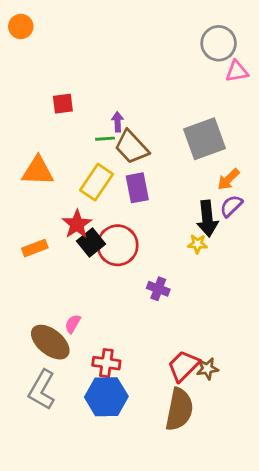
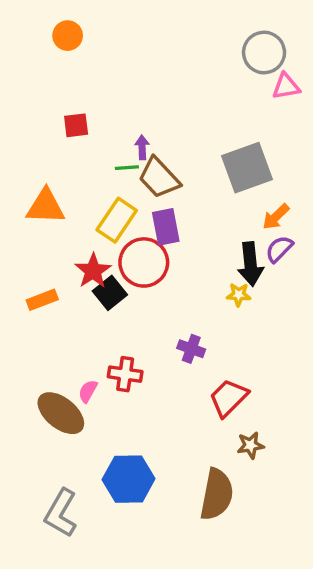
orange circle: (21, 26) -> (68, 36), moved
red circle: (118, 245) -> (144, 262), moved
red cross: (106, 363) -> (125, 374), moved
red trapezoid: (184, 366) -> (228, 398), moved
gray L-shape: (42, 390) -> (61, 513), moved

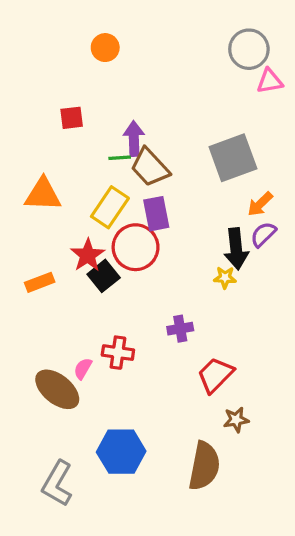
orange circle: (68, 36) -> (105, 48), moved
purple arrow: (142, 147) -> (134, 139), size x1.5
purple cross: (191, 349) -> (180, 329), turned -30

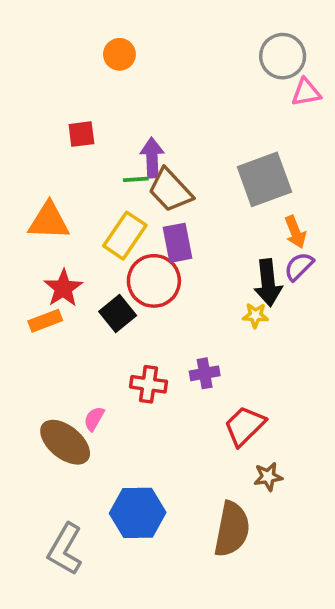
orange arrow: (260, 204) -> (295, 232), turned -68
red star: (88, 255) -> (63, 288), moved
red cross: (118, 353) -> (148, 384), moved

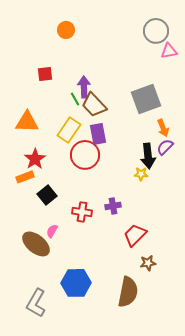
green line: (136, 179) -> (75, 99), turned 64
black square: (118, 314) -> (47, 195), moved

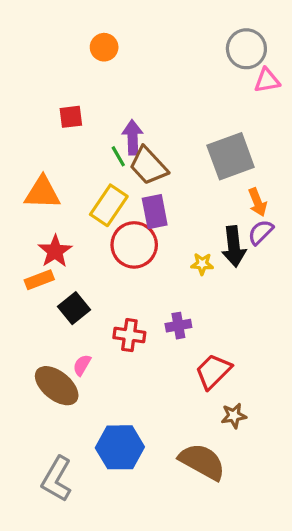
yellow star: (141, 174) -> (202, 264), moved
brown semicircle: (128, 292) -> (202, 462), turned -72

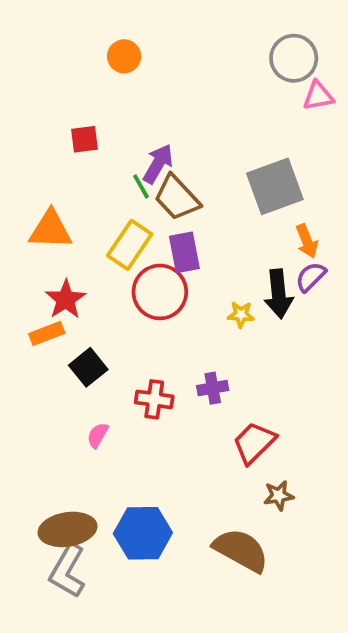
purple arrow: (133, 137) -> (158, 164), turned 32
brown ellipse: (57, 386) -> (68, 529), moved, turned -48

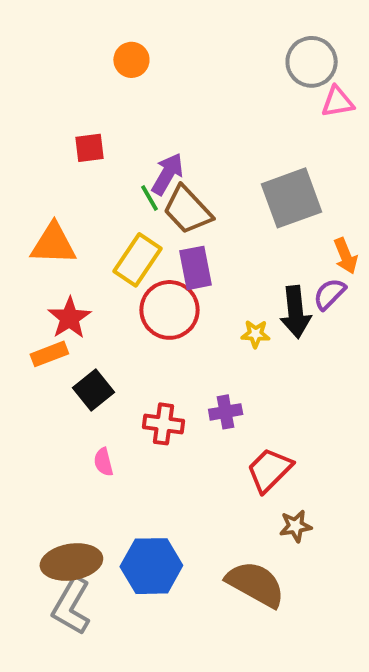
orange arrow: (307, 241) -> (346, 256), moved
pink semicircle: (98, 435) -> (103, 462), turned -44

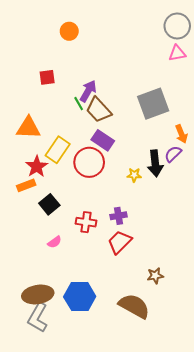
gray circle: (312, 62) -> (177, 26), moved
yellow rectangle: (137, 260) -> (58, 150), moved
purple rectangle: (196, 268) -> (103, 140), turned -45
pink semicircle: (103, 462) -> (55, 242), turned -112
red trapezoid: (270, 470) -> (120, 242), moved

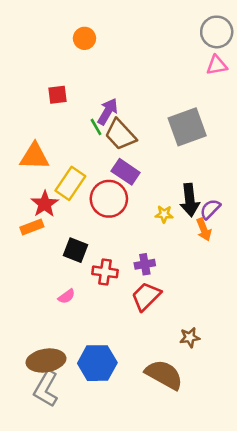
orange arrow: (181, 134) -> (204, 230), moved
purple semicircle: (173, 154) -> (210, 209), moved
black square: (49, 204) -> (76, 250), moved, turned -30

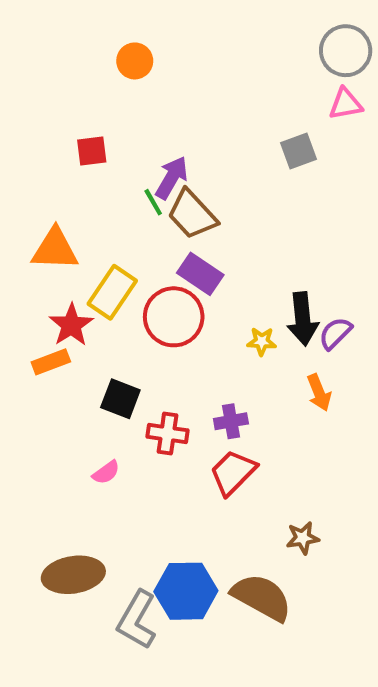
gray square: (187, 127) -> (299, 151), moved, size x0.6
orange arrow: (204, 230) -> (319, 393), moved
blue hexagon: (97, 363) -> (186, 591), moved
gray L-shape: (46, 389) -> (137, 620), moved

